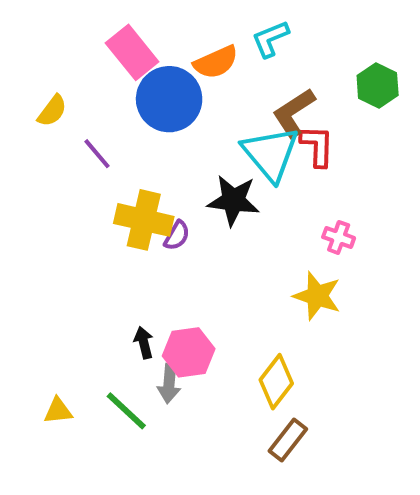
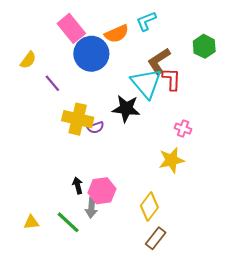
purple semicircle: (177, 235) -> (96, 128), turned 42
yellow star: (317, 296) -> (171, 160), turned -30

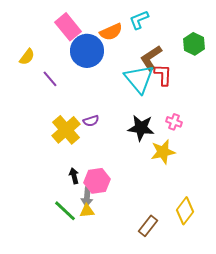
black star: (126, 109) -> (141, 128), moved
yellow cross: (78, 119) -> (66, 130), moved, turned 36
yellow diamond: (149, 207) -> (185, 211), moved
yellow triangle: (31, 222) -> (87, 211), moved

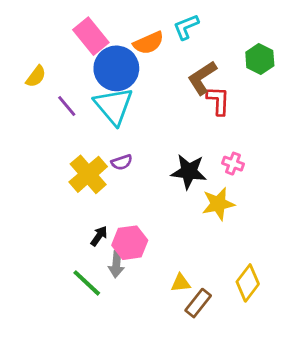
cyan triangle: (139, 79) -> (114, 106), moved
black arrow: (74, 176) -> (99, 236), turned 49
yellow triangle: (87, 211) -> (181, 283), moved

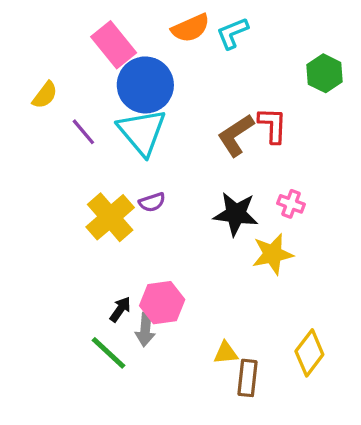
orange semicircle: (149, 43) -> (191, 28), moved
brown L-shape: (202, 78) -> (236, 135), moved
black arrow: (99, 236) -> (120, 309), moved
brown rectangle: (198, 303) -> (247, 378), turned -32

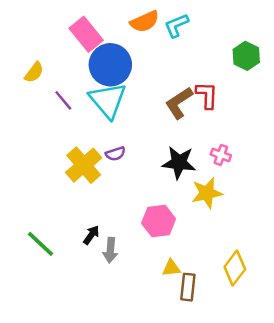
pink hexagon: (162, 303) -> (159, 221), moved
green line: (109, 353) -> (40, 244), moved

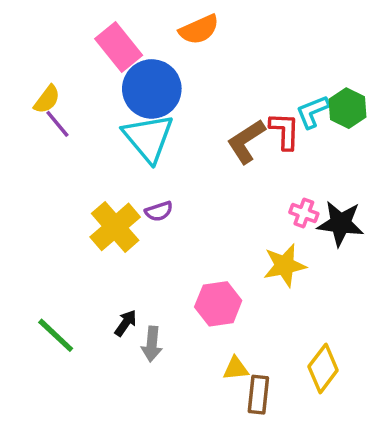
cyan L-shape: (176, 25) -> (313, 112), moved
green hexagon: (246, 56) -> (347, 108), moved
purple line: (63, 100) -> (57, 124), moved
black star: (179, 163) -> (340, 223), moved

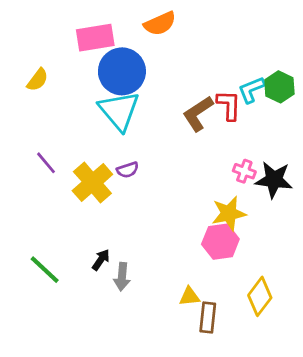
pink rectangle: (119, 47) -> (95, 38), turned -60
purple line: (57, 124) -> (46, 163), moved
pink hexagon: (218, 304) -> (220, 242), moved

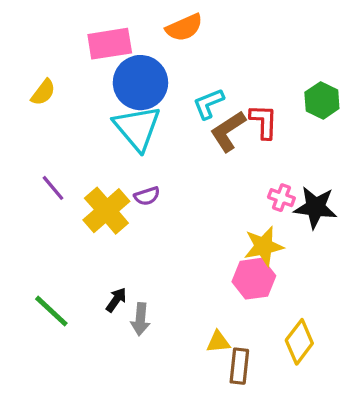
cyan L-shape: (251, 90) -> (209, 104), moved

